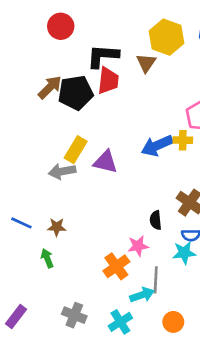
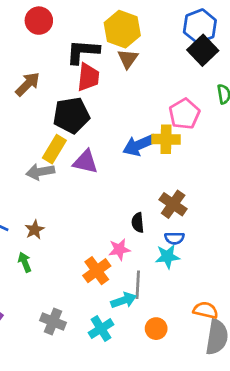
yellow hexagon: (167, 37) -> (122, 29), moved
black pentagon: (76, 93) -> (71, 115), moved
yellow cross: (183, 140) -> (166, 139), size x1.4
brown star: (57, 227) -> (35, 230), turned -30

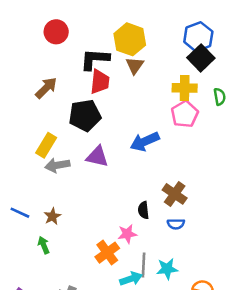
yellow cross: (166, 139) -> (185, 88), moved
yellow rectangle: (54, 149) -> (46, 145), moved
cyan star: (167, 257) -> (167, 269), moved

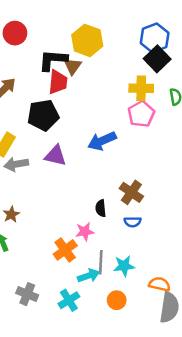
brown triangle: (135, 65) -> (73, 66), moved

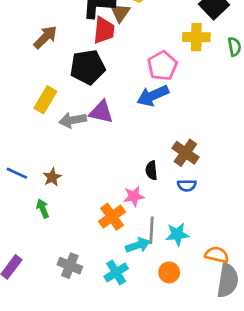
pink pentagon: (141, 114) -> (162, 66), moved
gray arrow: (16, 164) -> (73, 120), moved

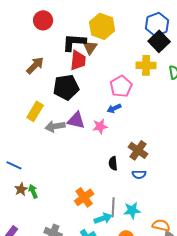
blue arrow: (153, 96) -> (114, 108), size x0.6
brown star: (52, 177) -> (21, 189), moved
pink star: (134, 196) -> (100, 126), moved

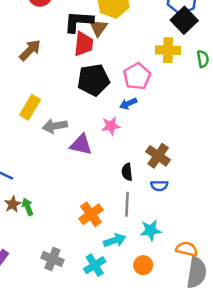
black pentagon: (66, 87) -> (93, 80), moved
purple triangle: (76, 120) -> (81, 145), moved
gray line: (113, 207) -> (127, 204), moved

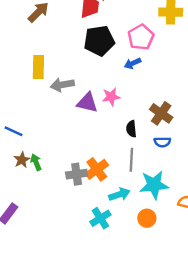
yellow rectangle: (30, 107) -> (38, 67), turned -30
pink star: (111, 126) -> (111, 97), moved
cyan star: (151, 230) -> (154, 185), size x1.4
gray cross: (52, 259) -> (77, 174), moved, turned -30

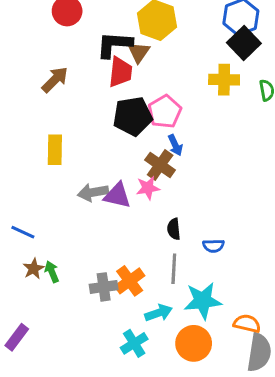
pink pentagon: (141, 37) -> (165, 112), moved
blue arrow: (133, 63) -> (175, 145), turned -91
gray arrow: (62, 85) -> (93, 192), moved
brown cross: (161, 113) -> (160, 165), moved
orange circle: (147, 218) -> (194, 343), size x1.5

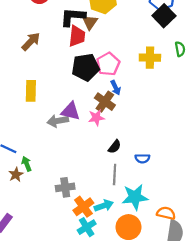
yellow cross: (224, 80) -> (150, 58), moved
purple triangle: (117, 195) -> (71, 111), moved
black semicircle: (174, 229) -> (115, 147), turned -136
green arrow: (52, 272) -> (27, 164), moved
orange cross: (130, 281) -> (83, 207), moved

